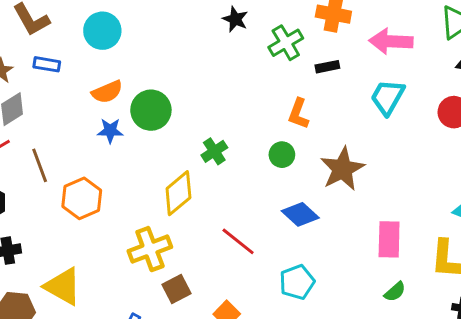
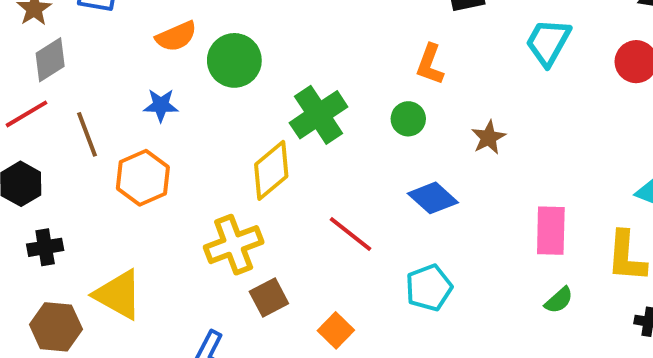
blue star: (110, 131) -> (161, 105), moved
green cross: (214, 151) -> (319, 115), size x1.6
brown star: (342, 169) -> (489, 137), size x0.6

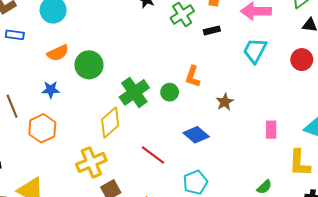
orange L-shape: (430, 64) -> (193, 76), moved
green circle: (408, 119) -> (170, 92), moved
pink rectangle: (551, 231) -> (271, 130), moved, size x0.7

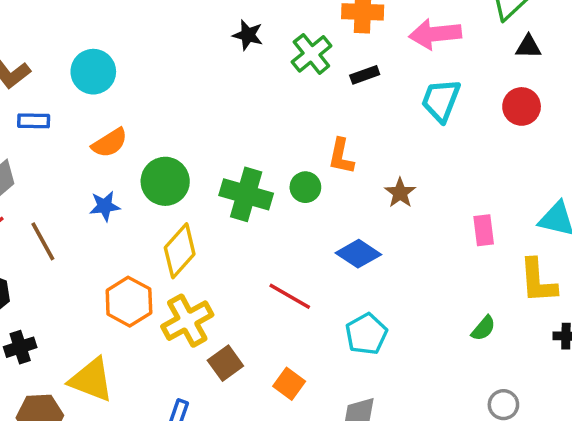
green circle: (89, 65) -> (165, 181), moved
green cross: (134, 92) -> (246, 194), turned -32
yellow diamond: (110, 123) -> (180, 251), moved
orange hexagon: (42, 128) -> (129, 302), moved

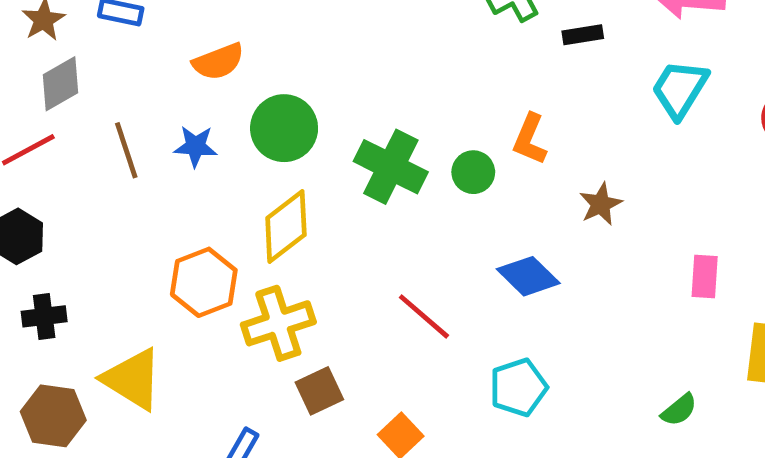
brown line: (43, 241) -> (126, 150), moved

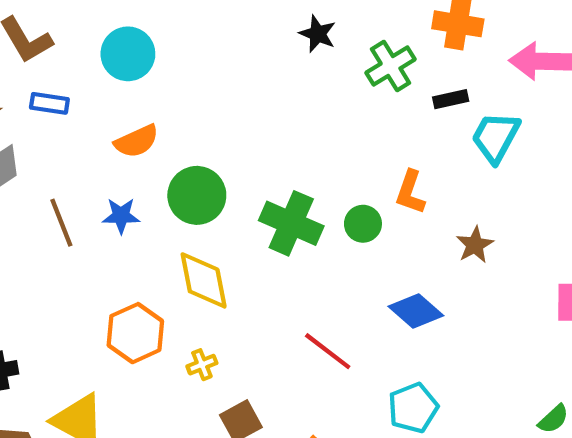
cyan trapezoid: (680, 89) -> (496, 137), moved
yellow diamond: (286, 226) -> (204, 280), turned -60
yellow cross: (278, 323) -> (202, 365), size x0.5

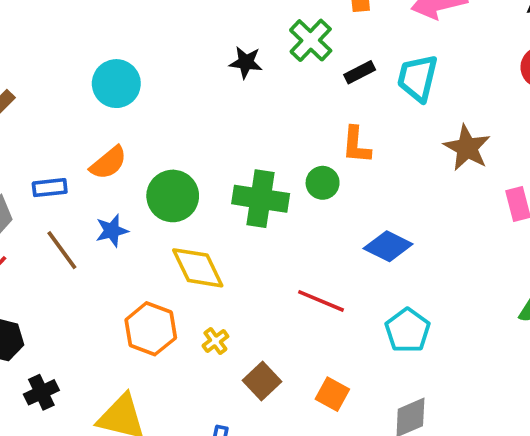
black star: (318, 34) -> (246, 62), moved
cyan circle: (128, 54) -> (116, 84), moved
black rectangle: (451, 99) -> (360, 72), moved
blue rectangle: (49, 103) -> (50, 188), moved
brown star: (475, 245) -> (467, 148), moved, size x1.4

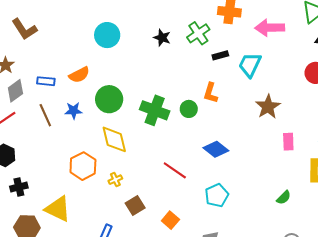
cyan circle: (116, 84) -> (107, 35), moved

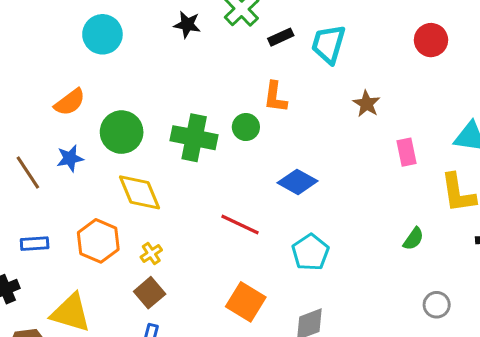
blue rectangle: (46, 81) -> (35, 244), moved
brown star: (268, 107) -> (367, 104), size x0.7
brown square: (135, 206) -> (150, 293), moved
orange square: (170, 220) -> (246, 302), size x1.4

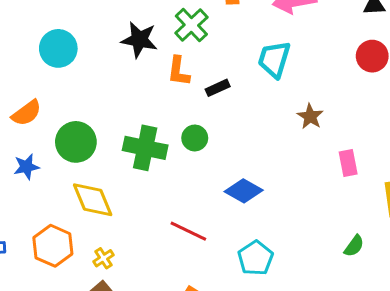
black star: (187, 25) -> (139, 40), size x1.4
black rectangle: (281, 37) -> (218, 88), moved
orange L-shape: (275, 97) -> (179, 71), moved

